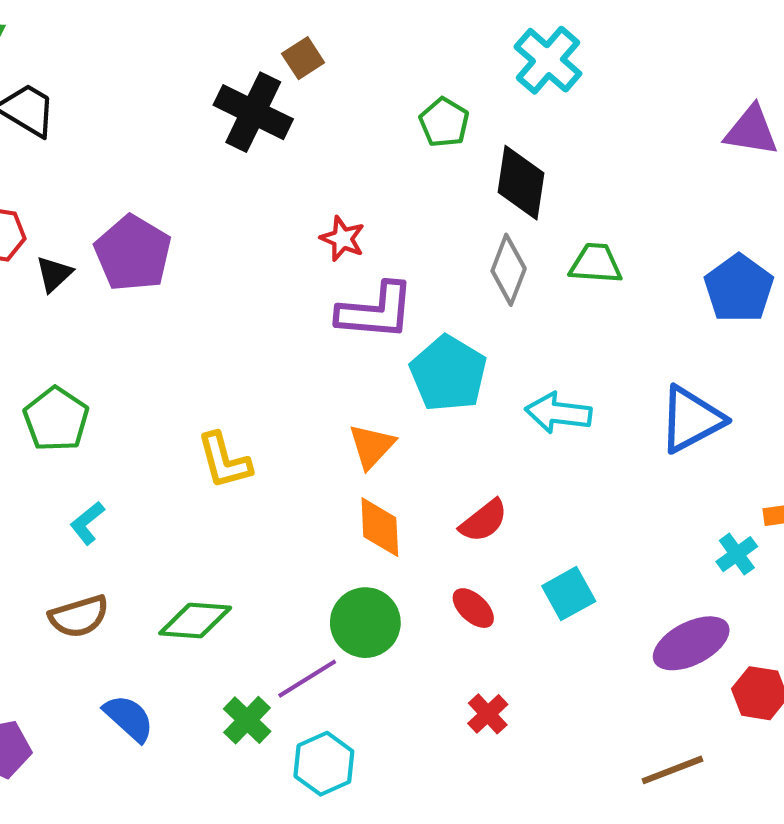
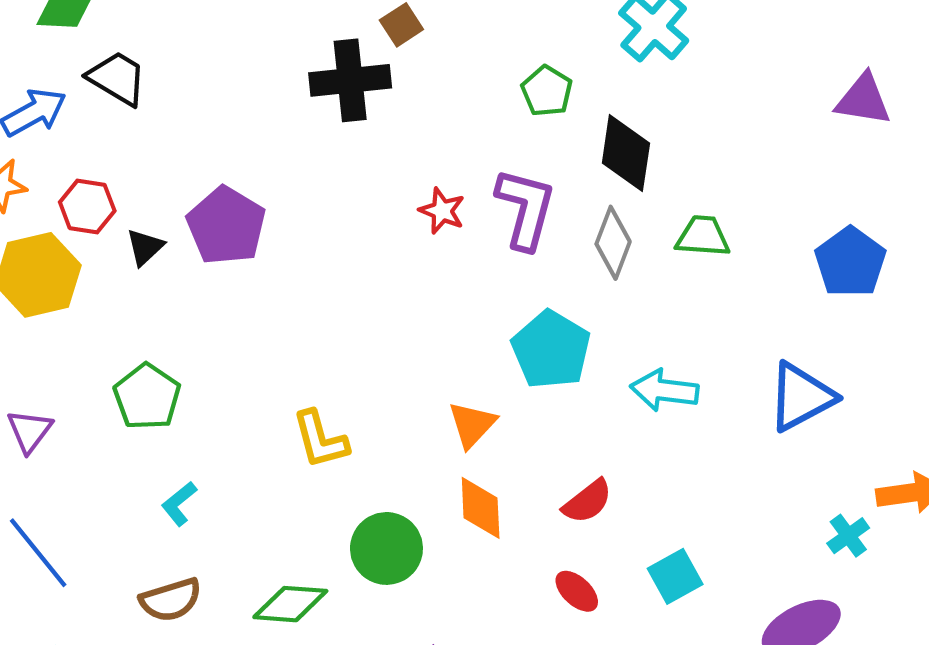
black cross: (253, 112) -> (350, 80), turned -32
purple L-shape: (376, 311) -> (525, 209), moved, turned -80
green circle: (365, 623) -> (386, 548), moved

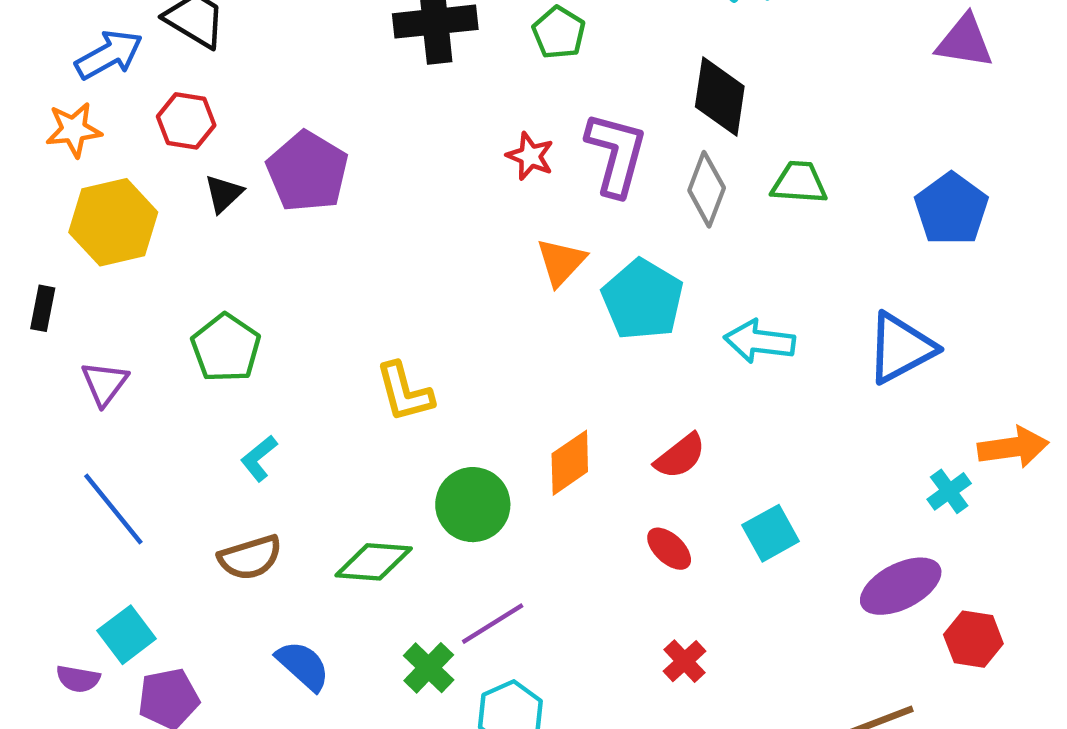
green pentagon: (547, 91) -> (559, 33), moved
red hexagon: (87, 206) -> (186, 121), moved
orange triangle: (472, 425) -> (561, 262), moved
orange diamond: (481, 508) -> (570, 463), turned 58

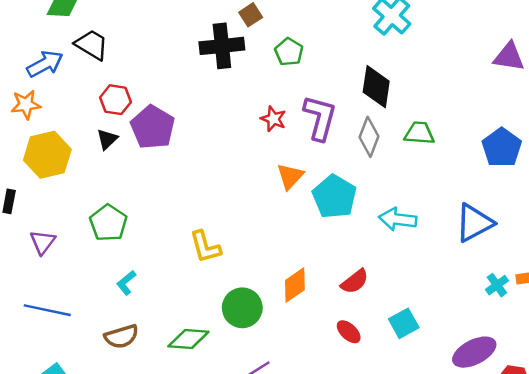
red hexagon: (186, 121) -> (116, 100), moved
cyan cross: (949, 491) -> (497, 285), moved
blue line: (113, 509) -> (47, 310), turned -39

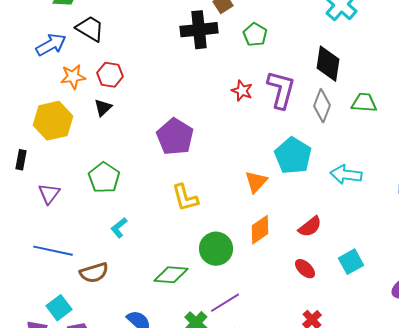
orange star: (26, 105) -> (73, 77), moved
purple pentagon: (153, 127) -> (175, 137), moved
orange triangle: (290, 176) -> (256, 182), moved
brown semicircle: (121, 336) -> (94, 273), moved

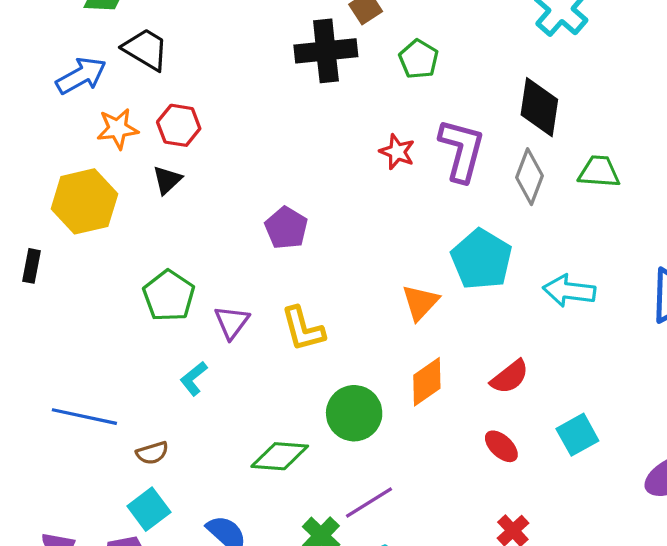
purple pentagon: (175, 137) -> (286, 228), size x0.7
purple triangle: (49, 194) -> (232, 322), moved
brown semicircle: (94, 273) -> (152, 453), size x0.7
cyan square: (59, 308) -> (149, 509), moved

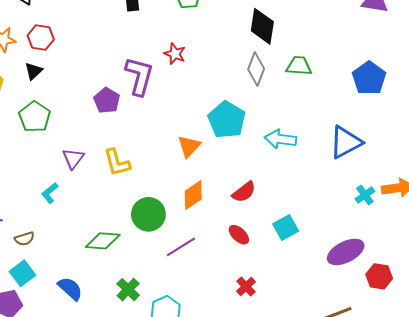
purple L-shape: (462, 150) -> (139, 76), moved
green pentagon: (169, 296) -> (35, 117), moved
purple line: (369, 503) -> (181, 247), moved

